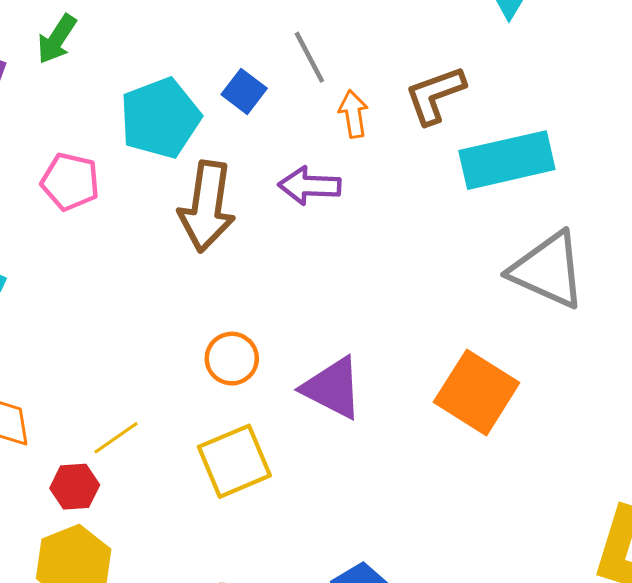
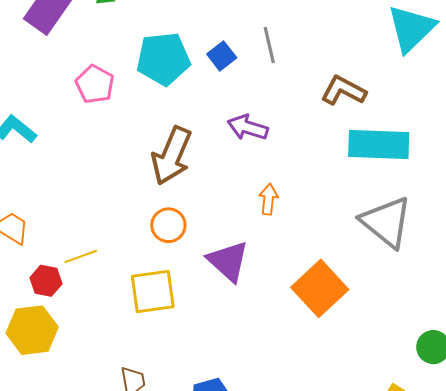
brown L-shape: (435, 95) -> (343, 91), turned 33
orange arrow: (353, 114) -> (268, 199), moved
brown arrow: (207, 206) -> (172, 156), moved

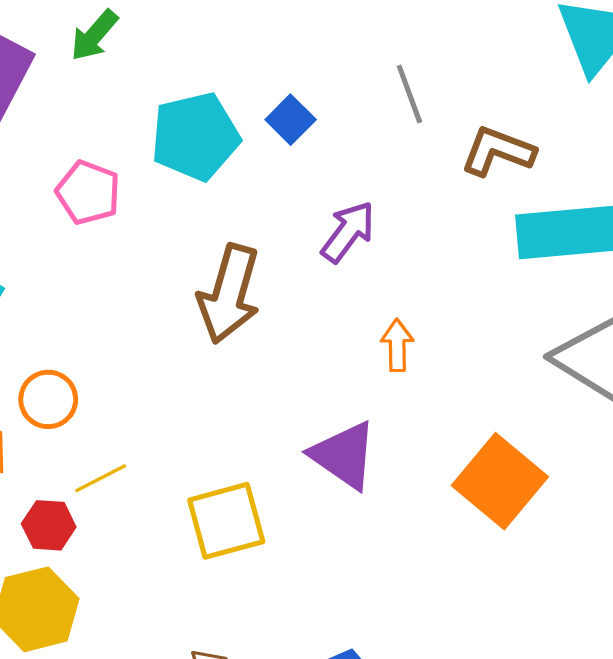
gray line: (269, 45) -> (409, 94), moved
purple arrow: (248, 127) -> (348, 232), turned 117
orange circle: (168, 225) -> (48, 399), moved

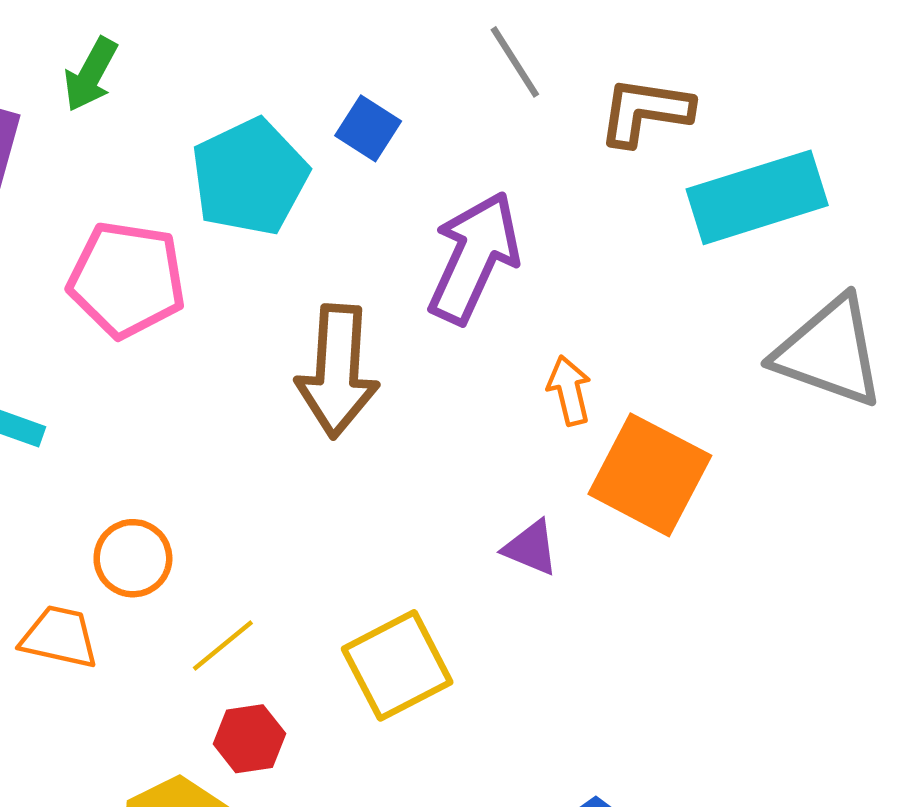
pink pentagon: (88, 193) -> (127, 279), size x1.4
purple arrow: (348, 232) -> (474, 257), size x1.5
purple triangle: (344, 455) -> (531, 548), size x0.6
orange square: (500, 481) -> (650, 475), moved
red hexagon: (49, 525) -> (249, 739), moved

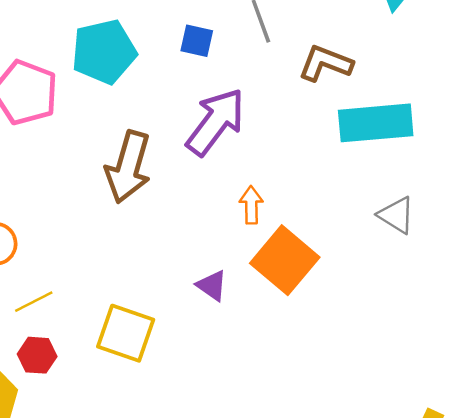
blue square: (368, 128) -> (197, 41), moved, turned -32
gray triangle: (829, 352) -> (396, 215), size x0.6
yellow square: (397, 665) -> (126, 333), turned 34

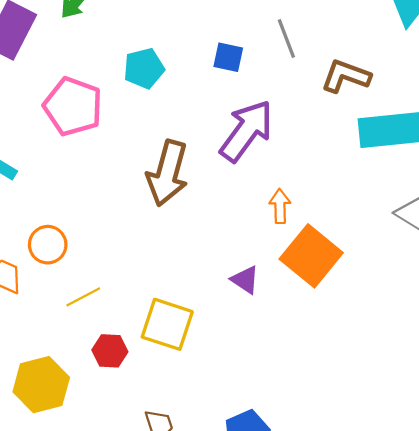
cyan pentagon: (104, 52) -> (144, 68), size x0.7
red hexagon: (37, 355) -> (110, 351), moved

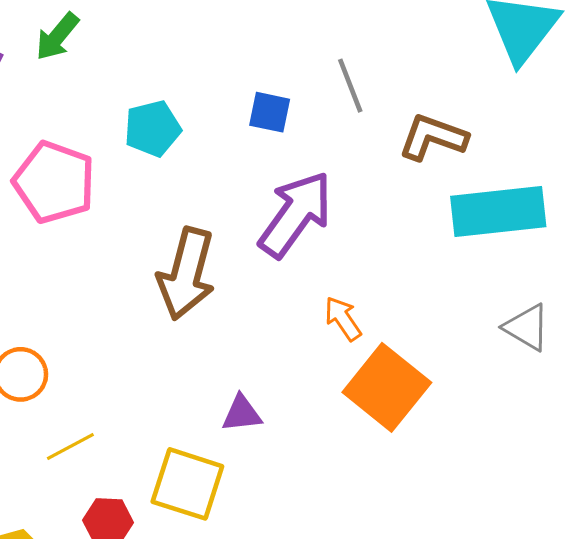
orange arrow: (280, 206) -> (343, 319), turned -32
purple triangle: (245, 280) -> (242, 414), moved, turned -40

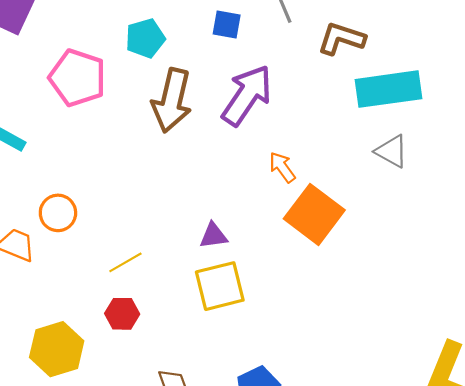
brown arrow: (186, 274) -> (172, 100), moved
gray triangle: (527, 327) -> (392, 151), moved
yellow line: (70, 447) -> (125, 262), moved
yellow square: (187, 484) -> (220, 286), moved, turned -30

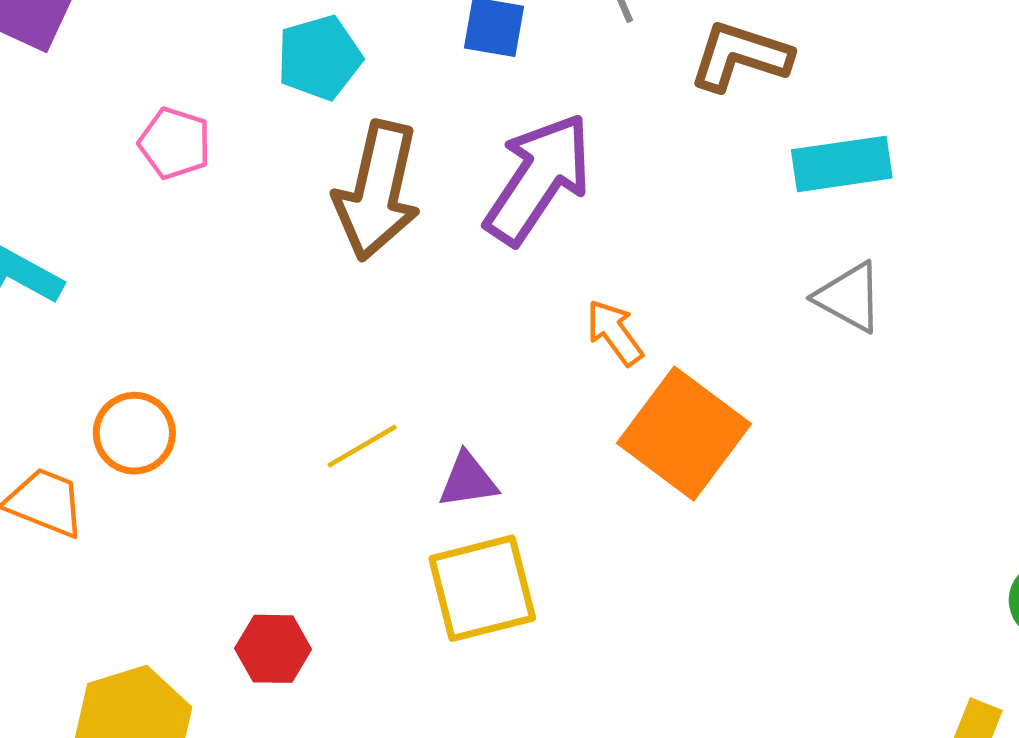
pink pentagon: (77, 78) -> (175, 143), size x0.6
cyan rectangle: (389, 89) -> (842, 164), size x0.7
yellow line: (125, 262) -> (362, 446), moved

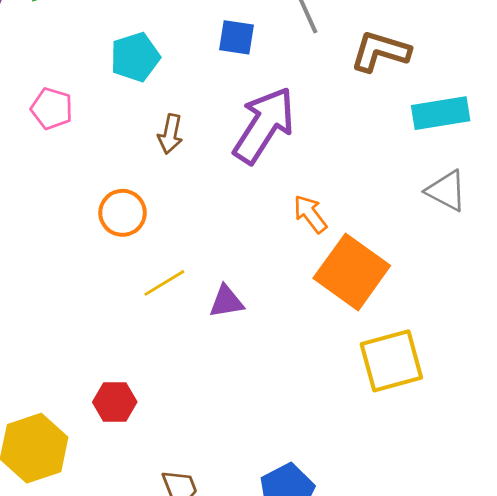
brown arrow: (377, 191) -> (170, 134), size x0.5
orange circle: (134, 433) -> (123, 213), moved
yellow square: (482, 588) -> (391, 361), moved

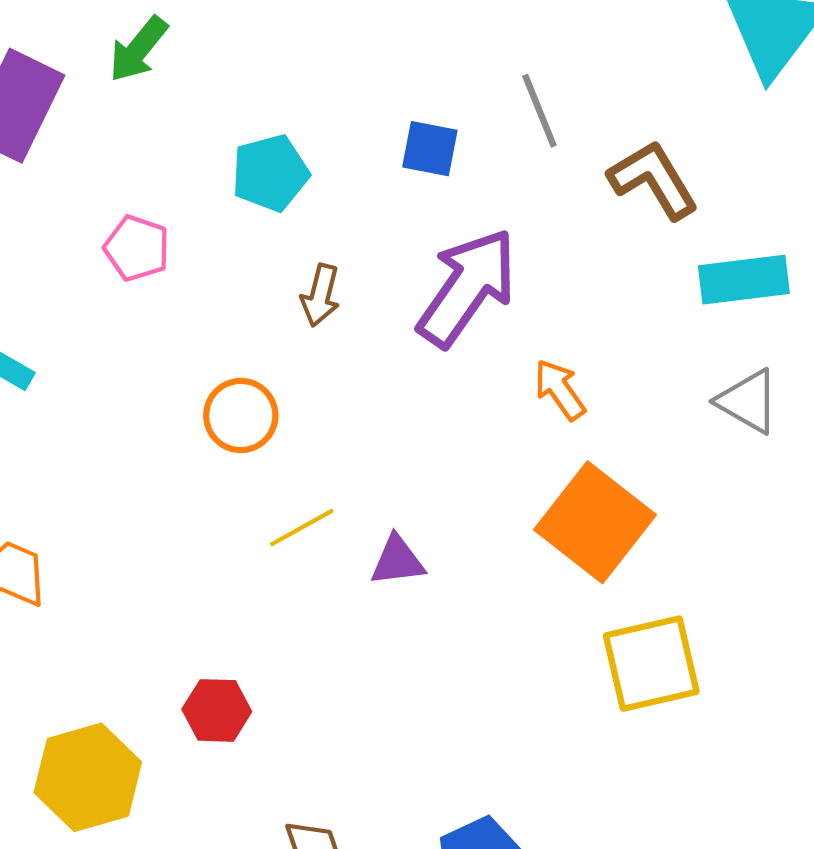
brown L-shape: (380, 51) -> (653, 180), turned 40
orange arrow: (310, 214) -> (560, 390), moved

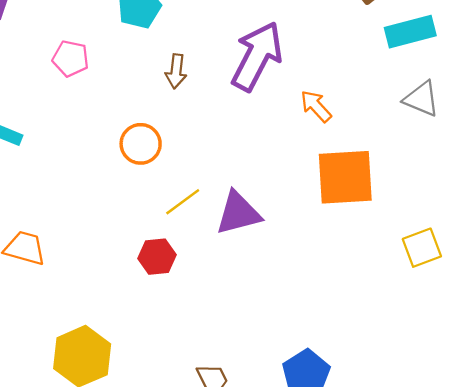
orange square: (595, 522) -> (345, 177), turned -34
purple triangle: (397, 561) -> (238, 213), size x1.5
yellow square: (651, 664) -> (422, 248), moved, size x0.7
red hexagon: (217, 710) -> (157, 257), moved

